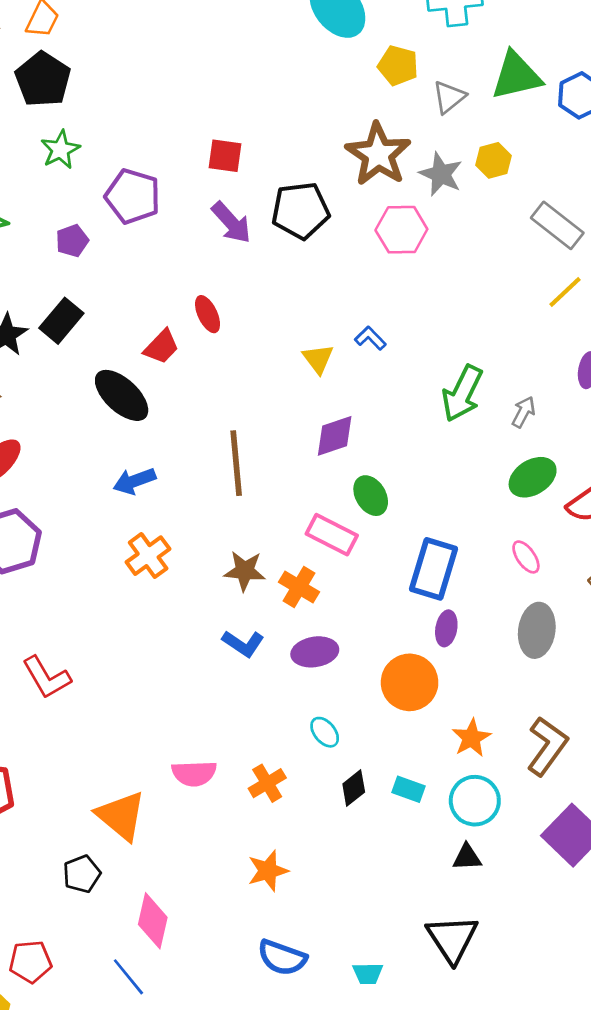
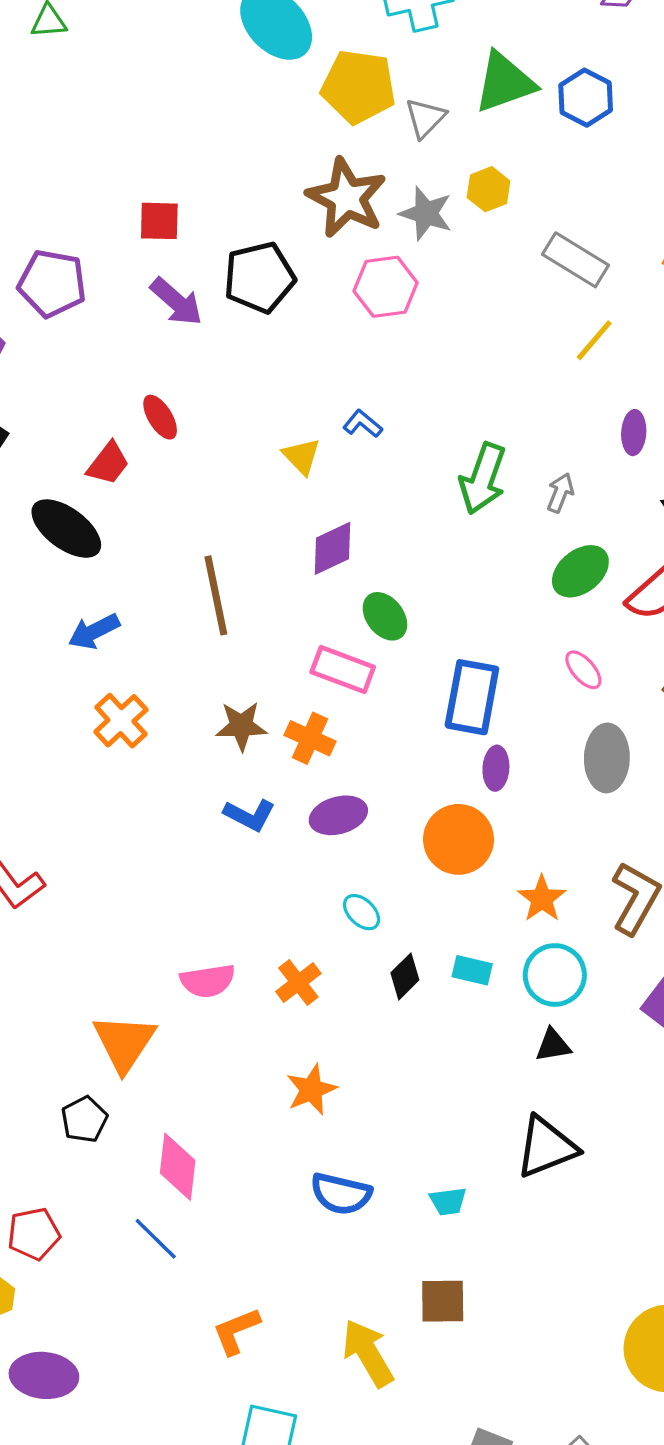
yellow pentagon: (398, 66) -> (358, 87), size x1.5
orange triangle: (121, 816) -> (124, 1043), turned 30
black triangle: (452, 939) -> (546, 1147), turned 48

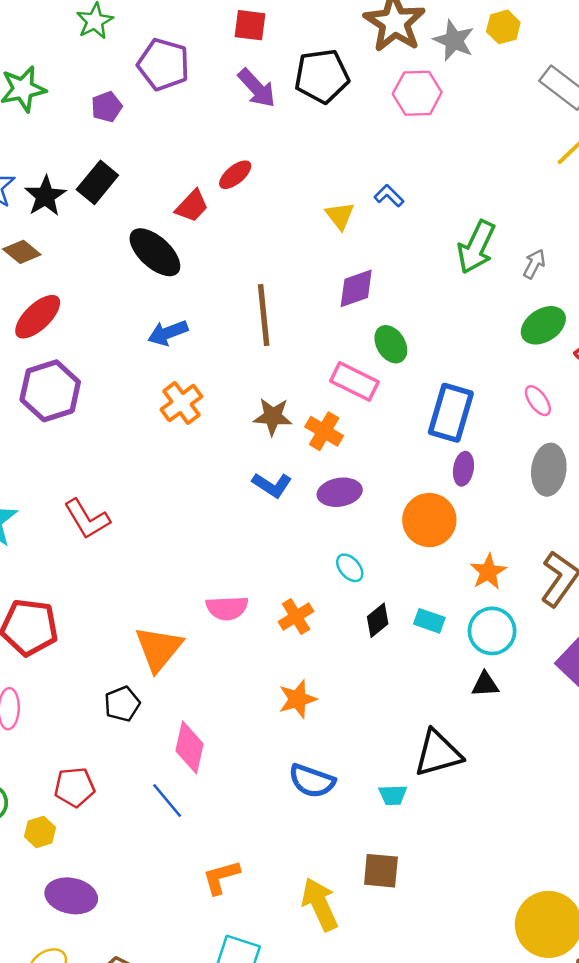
red ellipse: (160, 417) -> (235, 175), turned 76
black triangle: (546, 1147) -> (438, 753), moved

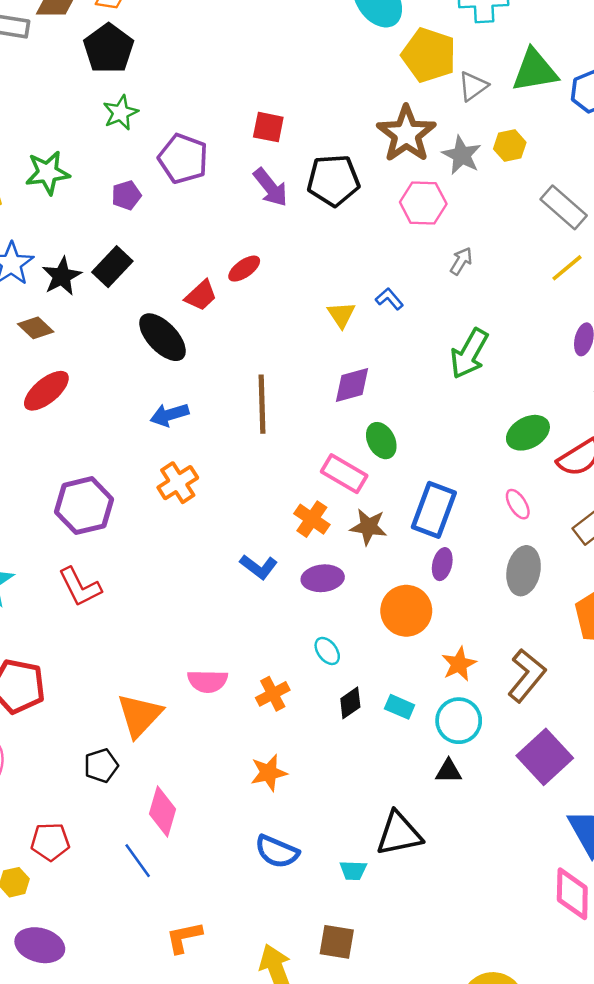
gray arrow: (534, 264) -> (461, 261), moved
purple hexagon: (50, 391) -> (84, 506), moved
brown star: (273, 416) -> (369, 527), moved

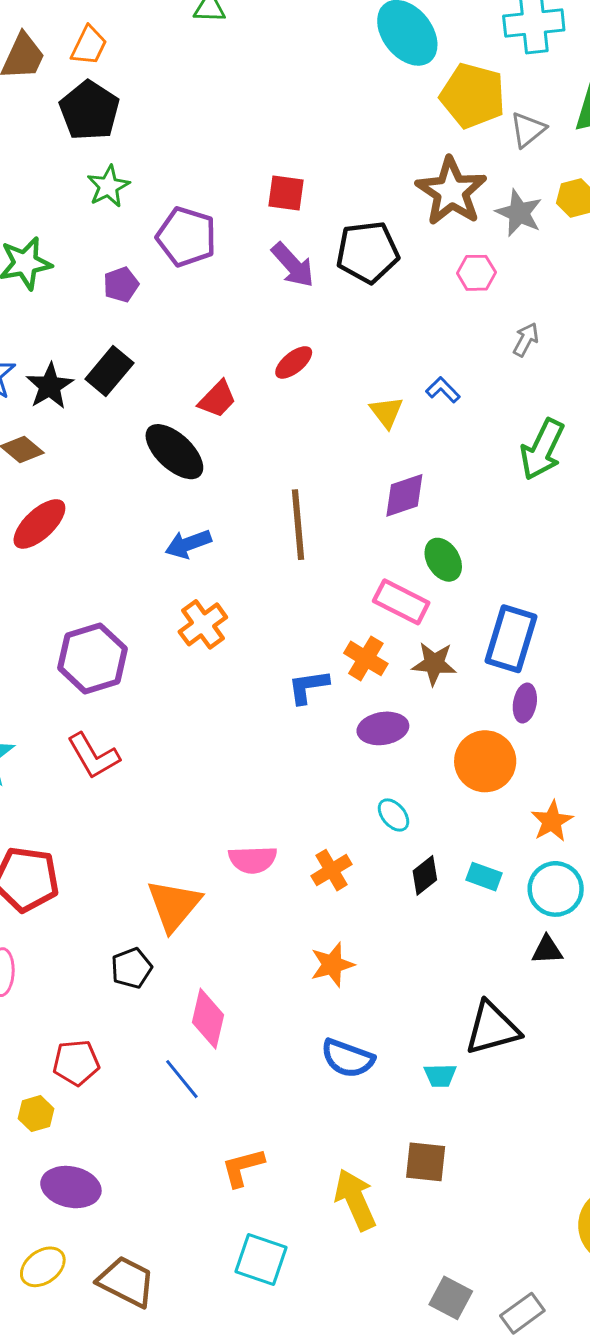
pink hexagon: (423, 203) -> (476, 273), size x0.7
red ellipse: (244, 269) -> (294, 362), moved
blue L-shape: (259, 567) -> (308, 687), moved, turned 138

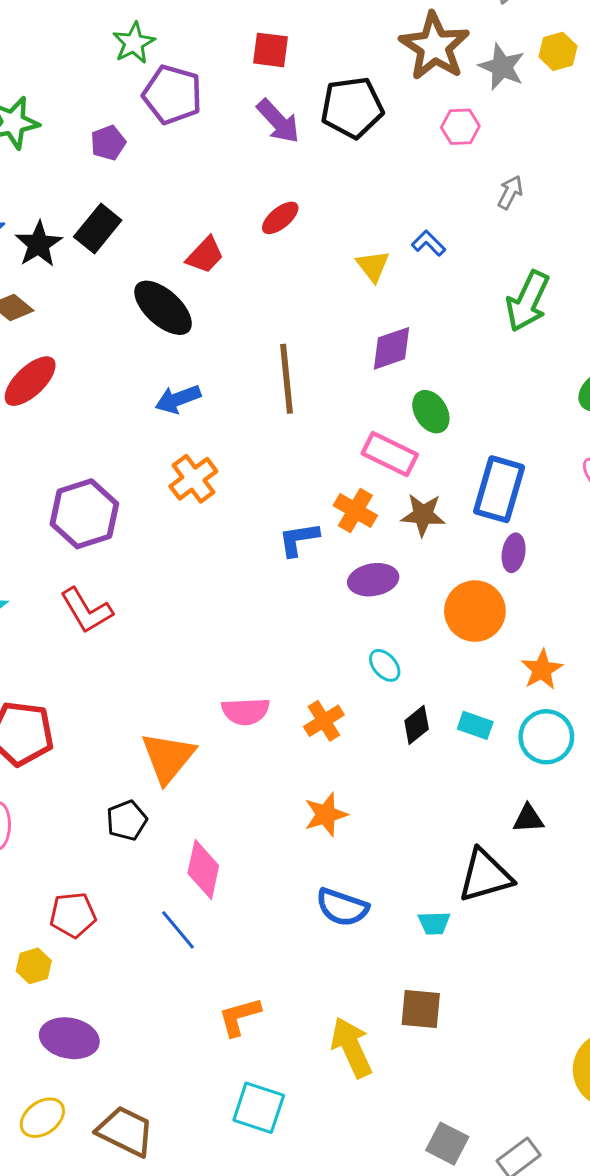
green star: (108, 186) -> (134, 43), moved
black triangle: (547, 950) -> (528, 819), moved

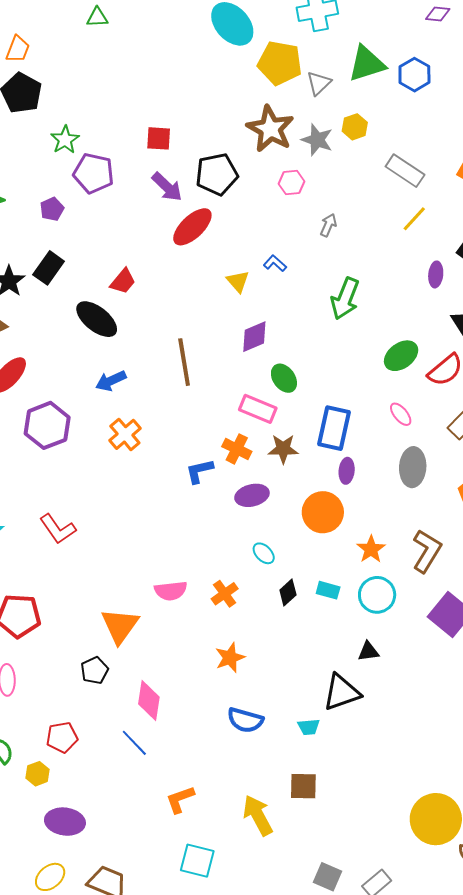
red ellipse: (280, 218) -> (192, 227), moved, size x1.6
purple hexagon: (84, 514) -> (47, 425), moved

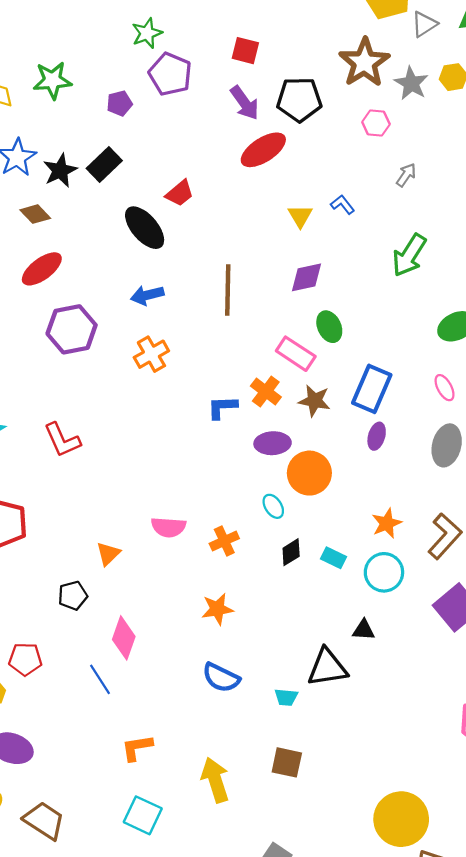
orange circle: (323, 512) -> (309, 473), moved
orange triangle: (120, 626) -> (108, 554), size x0.6
brown square: (303, 786) -> (287, 762), moved

